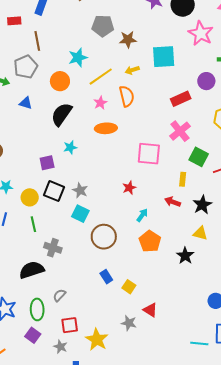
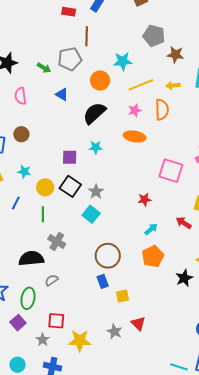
brown circle: (104, 237) -> (108, 256), moved
yellow square: (129, 287) -> (122, 296), turned 32
gray semicircle: (59, 295) -> (52, 280), moved
yellow star: (97, 340) -> (80, 341), turned 30

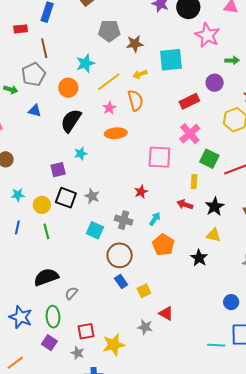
cyan square: (91, 214) -> (95, 230), moved
gray cross: (57, 241) -> (124, 220), moved

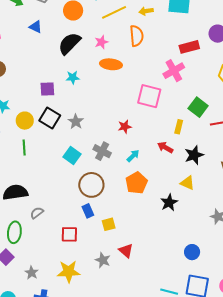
pink star: (109, 108) -> (101, 42), moved
pink cross: (190, 134) -> (174, 71), moved
red square: (86, 331) -> (69, 234), moved

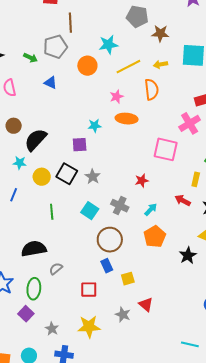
black semicircle: (69, 43) -> (36, 140), moved
cyan star: (73, 78) -> (95, 126), moved
purple square: (47, 89) -> (80, 145), moved
green line: (24, 148) -> (52, 212), moved

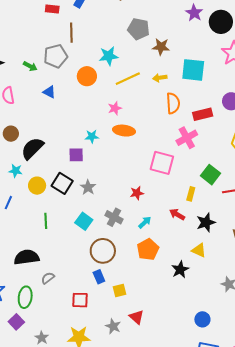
orange semicircle: (151, 89) -> (173, 103), moved

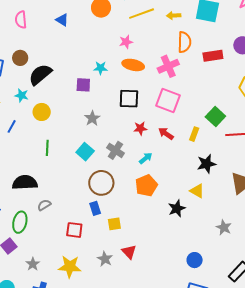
pink cross: (187, 138) -> (168, 66), moved
black square: (62, 183) -> (129, 99), moved, turned -35
red arrow: (177, 214) -> (166, 134), moved

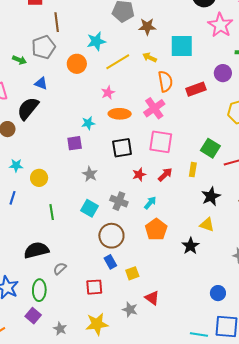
yellow arrow: (174, 16) -> (150, 57), turned 40
black semicircle: (40, 75) -> (28, 108), moved
red arrow: (166, 134) -> (165, 175), turned 112

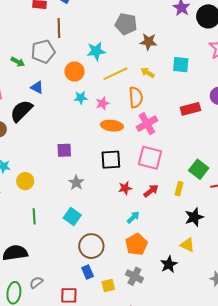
cyan square: (182, 46) -> (181, 65), size x0.7
orange semicircle: (165, 81) -> (136, 97), moved
cyan star: (88, 123) -> (81, 98), moved
gray cross: (119, 201) -> (134, 276), moved
gray semicircle: (60, 269) -> (36, 282), moved

